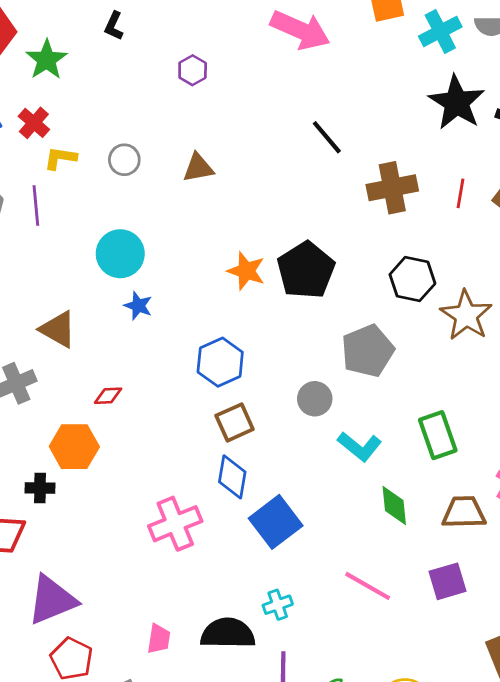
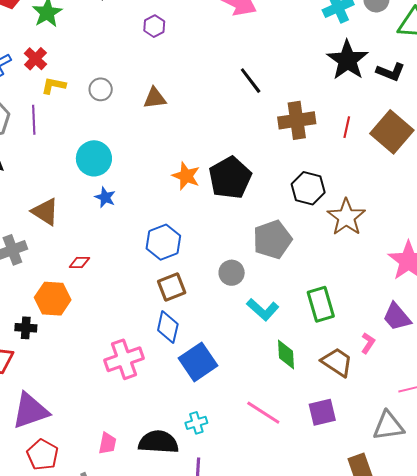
brown trapezoid: (464, 512) -> (337, 362), turned 32

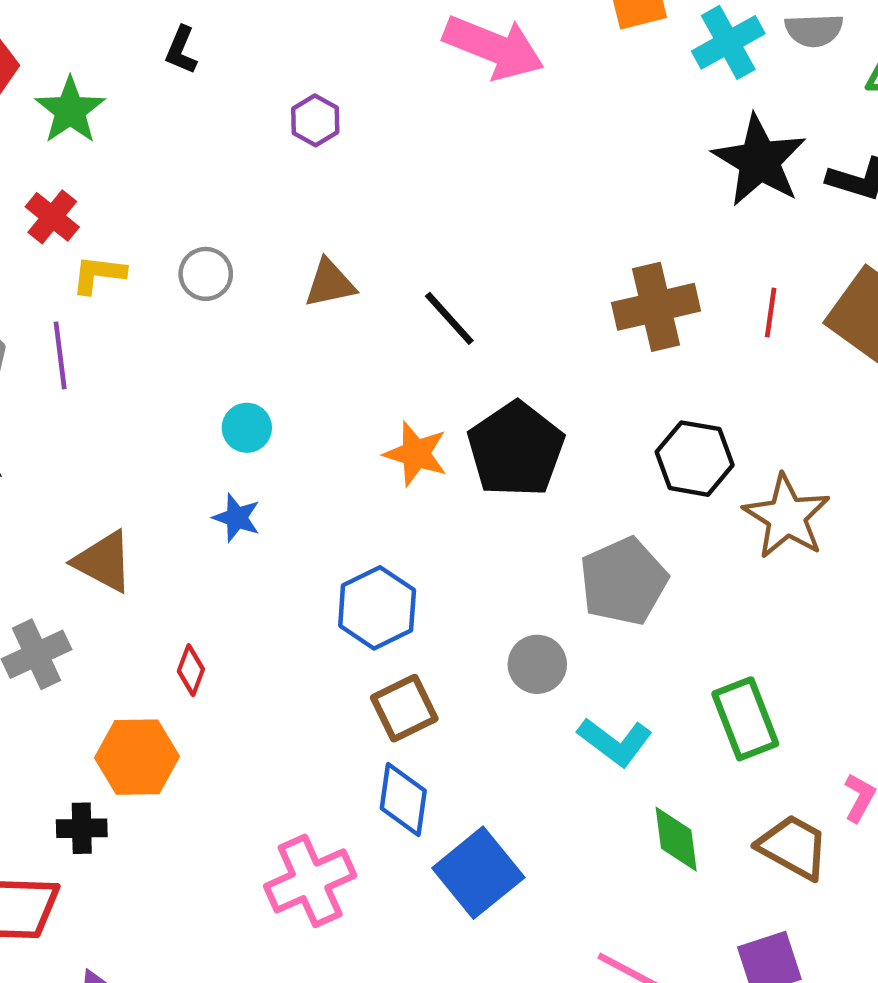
black line: (251, 81) -> (449, 318), moved
cyan circle: (94, 158) -> (247, 428), moved, size x0.6
red diamond: (79, 263) -> (191, 670), turned -65

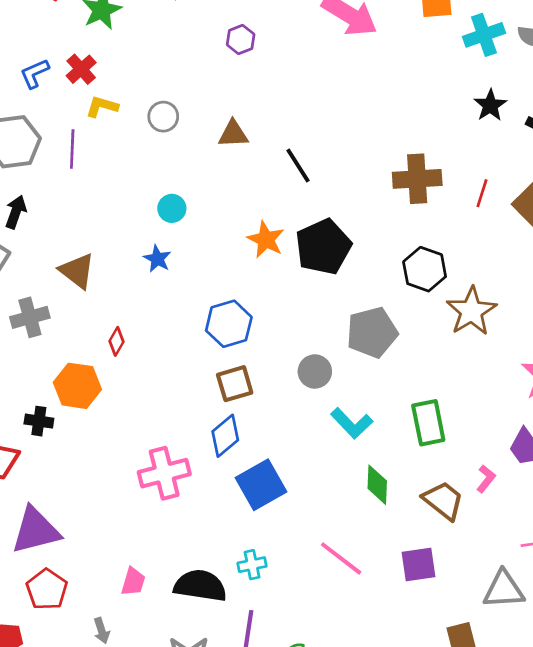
black star: (759, 161) -> (490, 105), size x0.6
blue diamond: (403, 800) -> (225, 436), turned 33

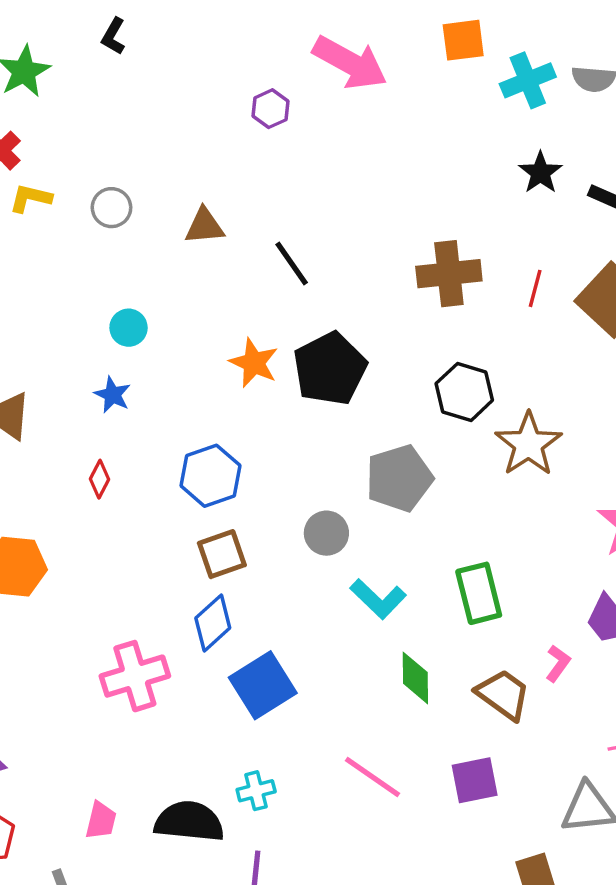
purple hexagon: (241, 39) -> (271, 109), moved
red diamond: (116, 341) -> (99, 479), moved

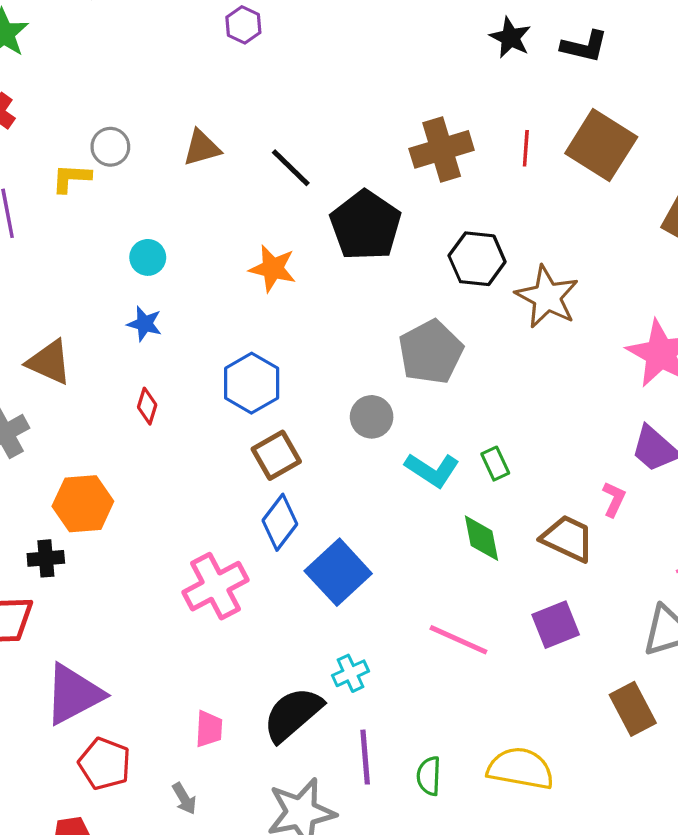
yellow L-shape: (30, 198) -> (71, 178), moved
black pentagon: (330, 369) -> (366, 225), moved
green rectangle: (479, 593) -> (495, 464), moved, size x0.6
black semicircle: (189, 822) -> (293, 714), turned -36

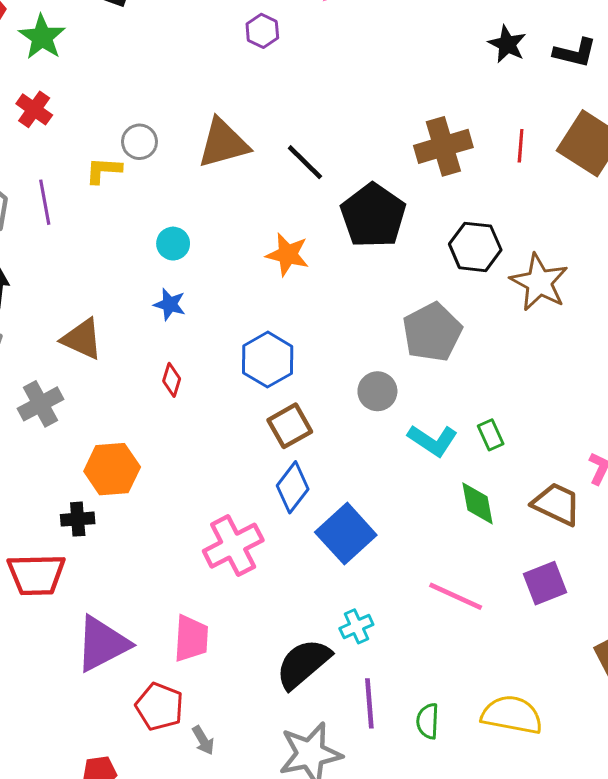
brown triangle: (202, 148) -> (223, 143), size x1.5
pink trapezoid: (209, 729) -> (191, 638), moved, size x1.4
red pentagon: (105, 764) -> (159, 707), moved

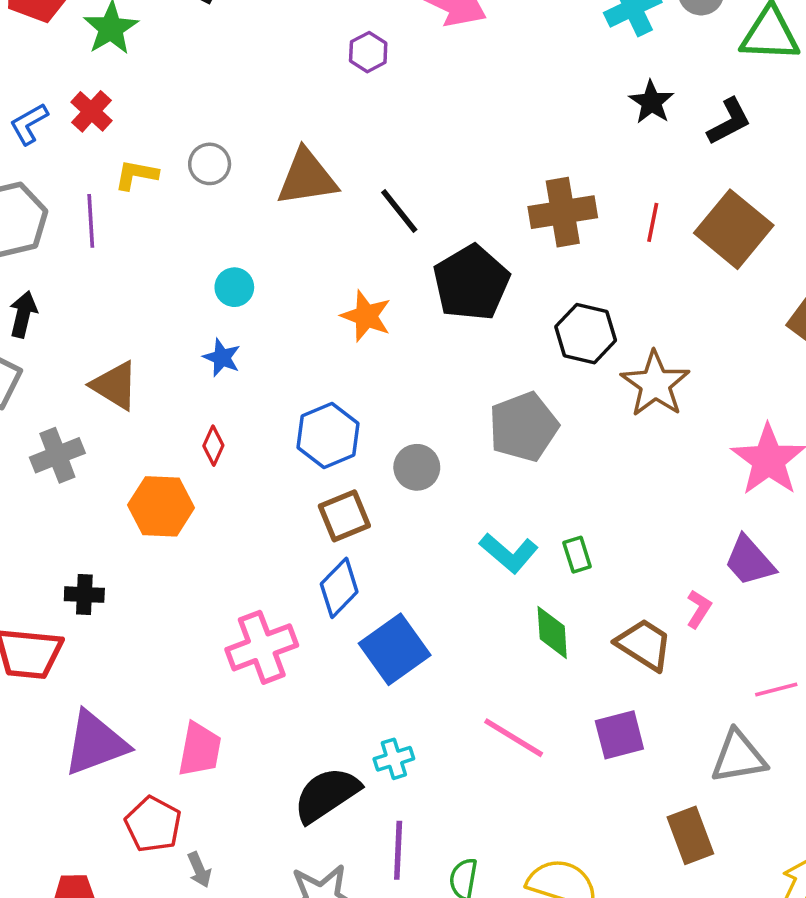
black L-shape: (575, 53) -> (729, 122), turned -48
yellow L-shape: (103, 170) -> (136, 175), moved
gray circle: (377, 391) -> (417, 467), moved
orange hexagon: (112, 469) -> (161, 506), moved

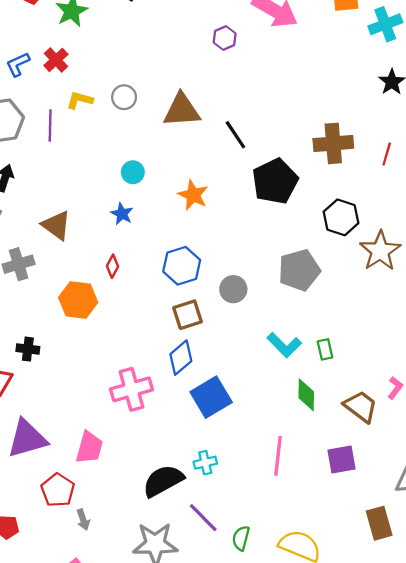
orange star: (366, 316) -> (193, 195), moved
pink line: (514, 738) -> (278, 456), turned 60
purple line: (398, 850) -> (203, 518), turned -52

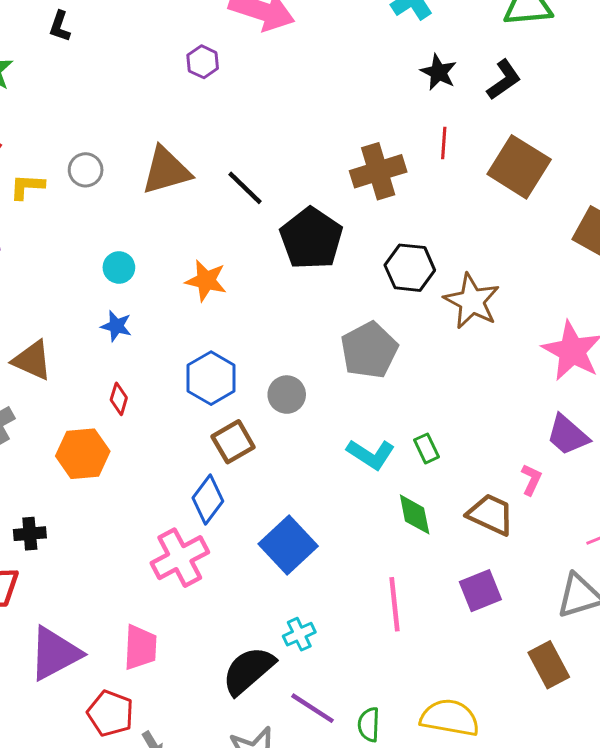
red line: (387, 154) -> (444, 143), moved
blue diamond: (181, 358) -> (208, 499), moved

